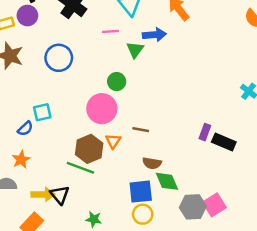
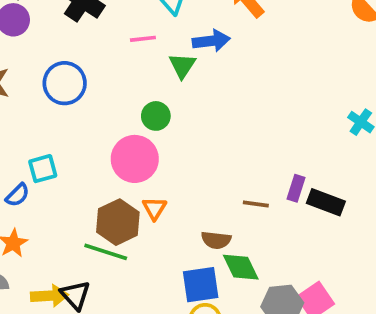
brown line: (141, 130) -> (256, 204), moved

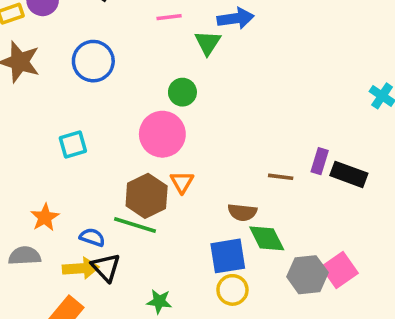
blue semicircle: (18, 195) -> (92, 237), moved, turned -115

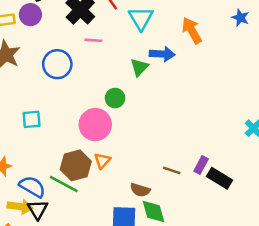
pink line: (169, 17) -> (93, 40), moved
blue semicircle: (92, 237) -> (32, 187), size x1.5

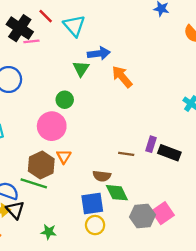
orange arrow: (192, 30) -> (122, 77), moved
pink line: (93, 40) -> (31, 41), moved

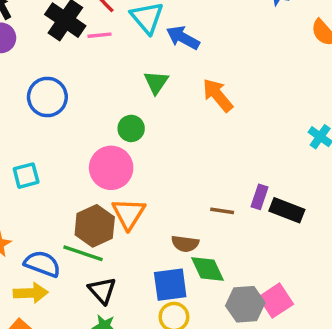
pink line: (31, 41) -> (99, 35), moved
blue arrow: (99, 53) -> (183, 38), moved, turned -145
orange triangle: (64, 157) -> (129, 214), size x1.5
black triangle: (15, 210) -> (102, 290), moved

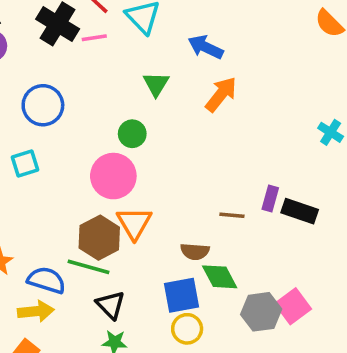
blue arrow: (183, 38) -> (206, 47), moved
orange arrow: (218, 95) -> (221, 94), turned 81
cyan square: (26, 176) -> (25, 164), moved

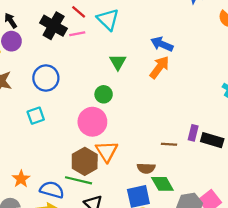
blue arrow: (206, 47) -> (162, 44), moved

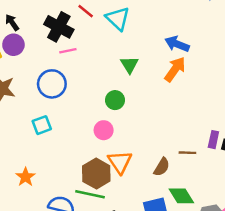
pink line: (77, 34) -> (68, 51), moved
pink circle: (92, 122) -> (104, 130), size x0.6
brown semicircle: (146, 168) -> (162, 167), moved, turned -60
orange star: (21, 179) -> (25, 177), moved

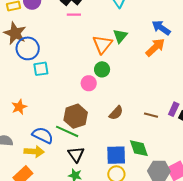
blue circle: (52, 84) -> (28, 48), moved
green circle: (115, 100) -> (102, 69), moved
orange triangle: (120, 162) -> (102, 44), moved
brown semicircle: (162, 167) -> (116, 113), moved

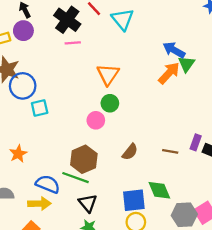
green triangle: (120, 36) -> (186, 64), moved

